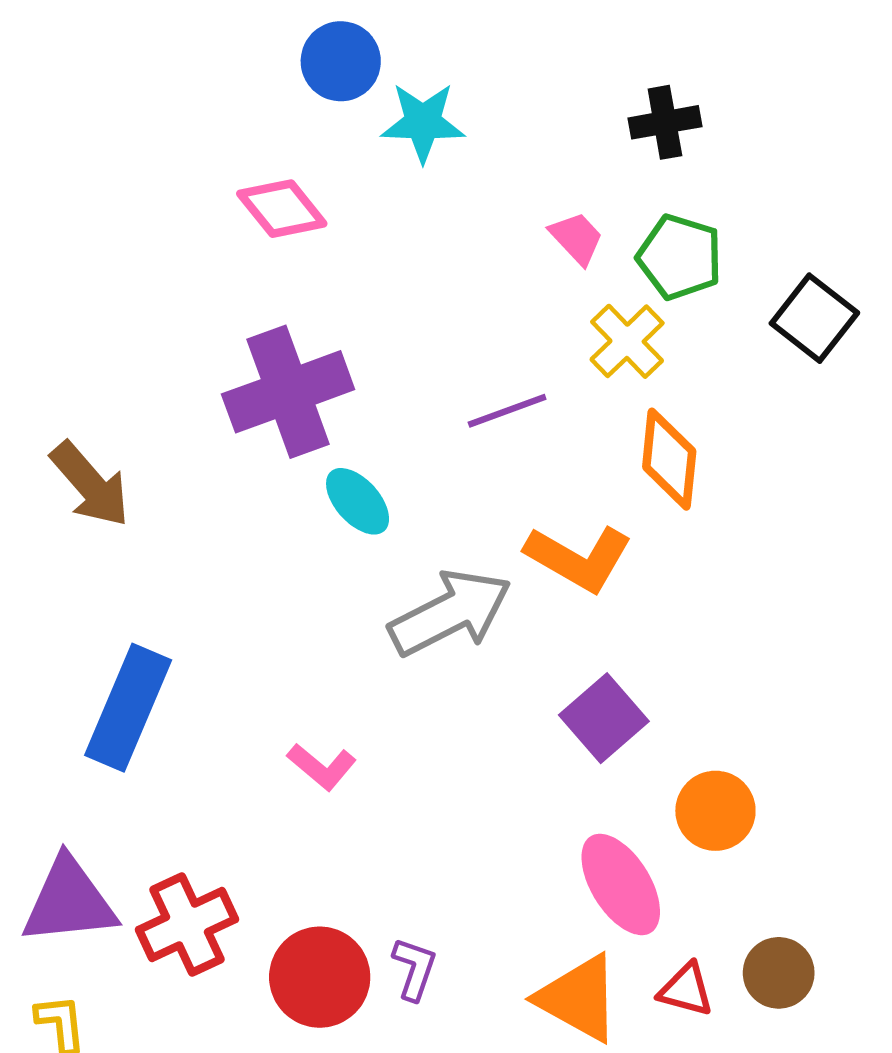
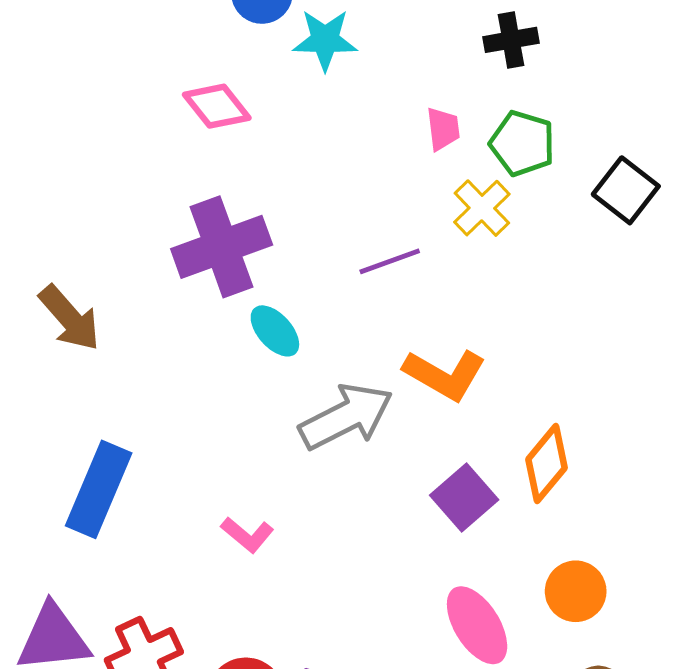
pink trapezoid: (577, 238) -> (443, 129), turned 36
orange diamond: (669, 459) -> (547, 464), moved, turned 34
orange circle: (715, 811) -> (576, 591), moved

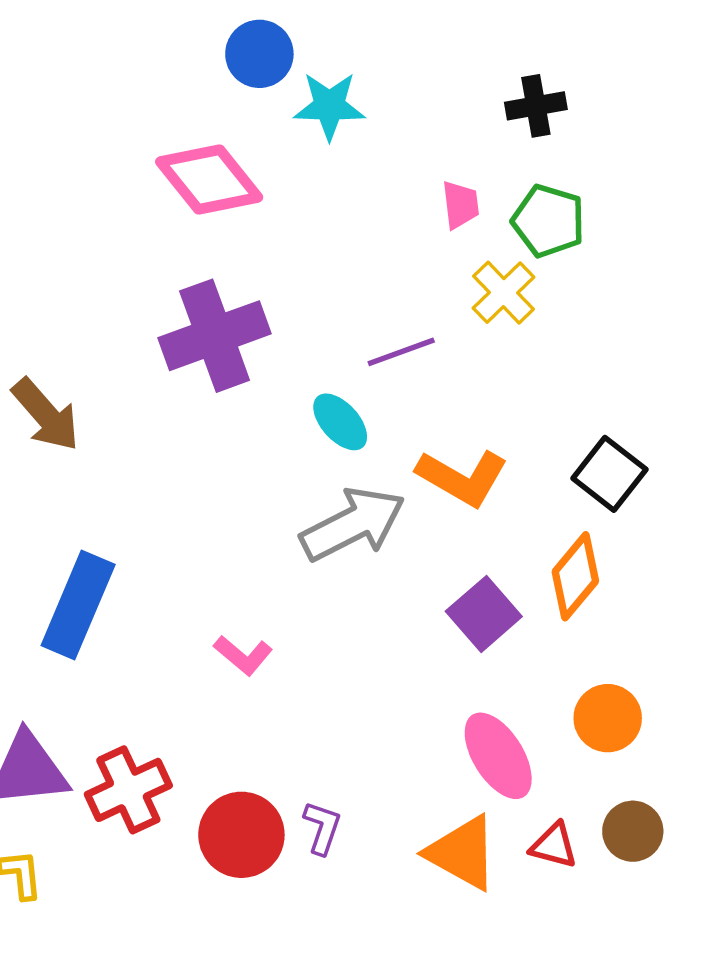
pink diamond: (217, 106) -> (209, 180), size x1.4
black square: (626, 190) -> (609, 474), moved
cyan ellipse: (275, 331) -> (340, 422), moved

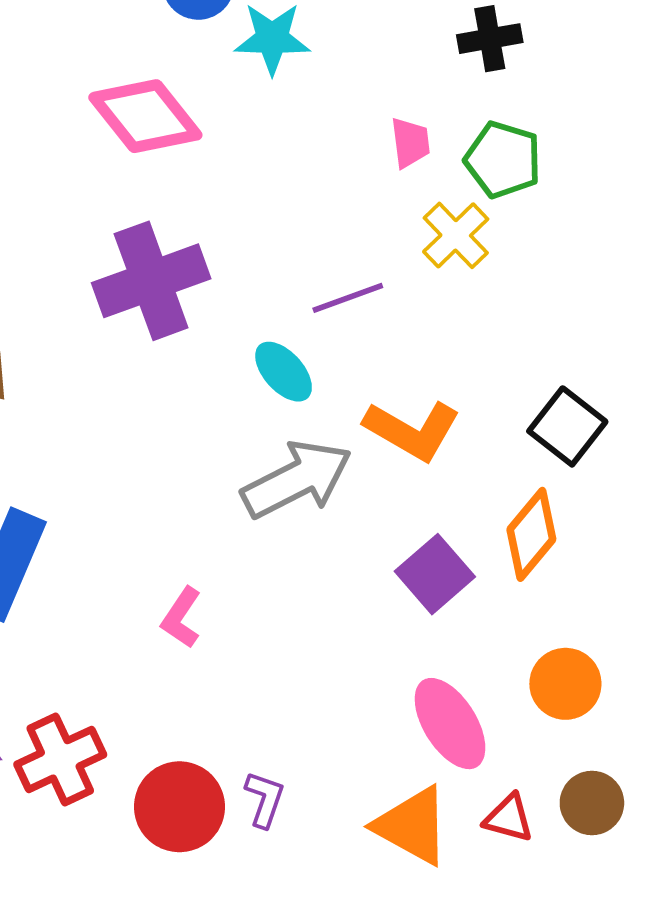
pink L-shape: (243, 655) -> (181, 618), turned 84

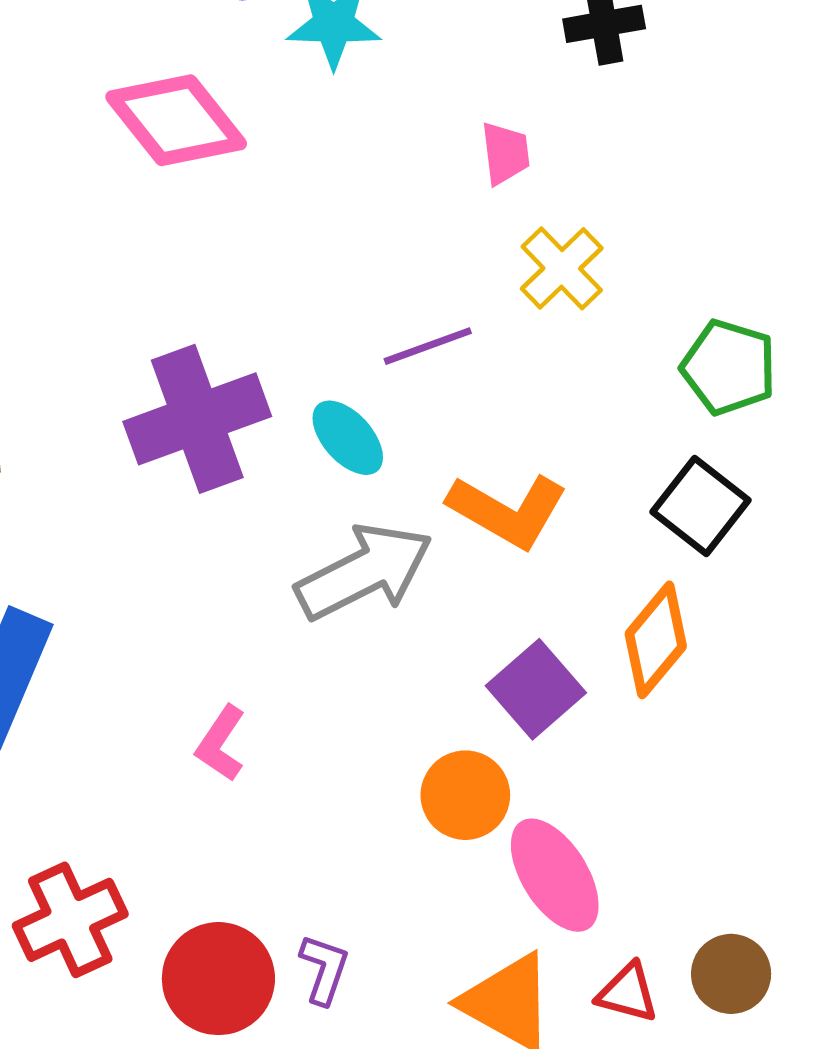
green pentagon: (503, 160) -> (729, 367), moved
purple cross: (151, 281) -> (197, 419), moved
orange circle: (565, 684) -> (465, 795), moved

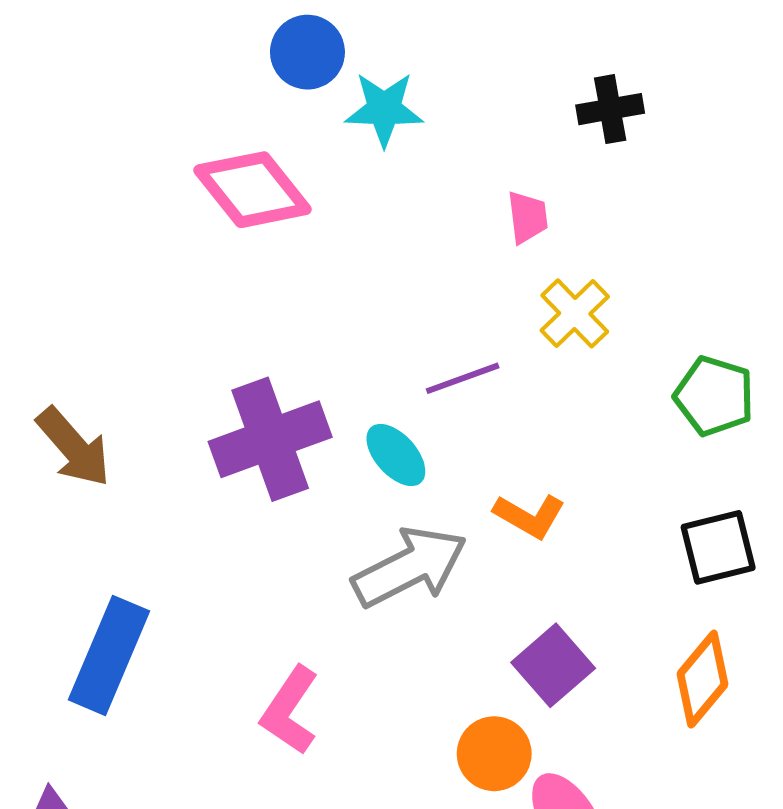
black square: (700, 506) -> (718, 547), moved, turned 38
orange L-shape: (508, 511) -> (530, 516), size x0.7
orange diamond: (656, 640) -> (702, 679), moved
pink L-shape: (221, 743) -> (290, 710), size x1.4

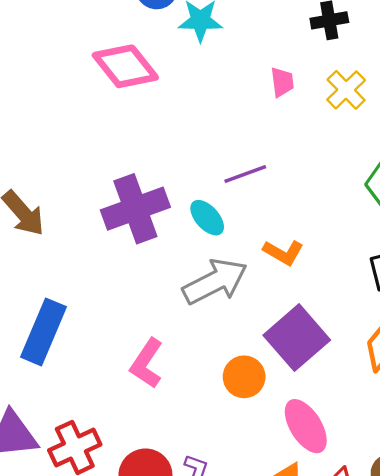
yellow cross: (575, 313) -> (346, 90), moved
purple square: (553, 665) -> (297, 338), size x1.4
orange circle: (494, 754) -> (244, 377), moved

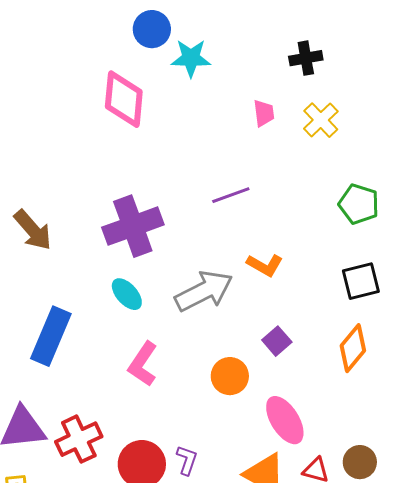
pink diamond: (125, 66) -> (124, 99), turned 44
cyan ellipse: (207, 218) -> (127, 294), moved
purple square: (297, 338) -> (277, 341), size x0.5

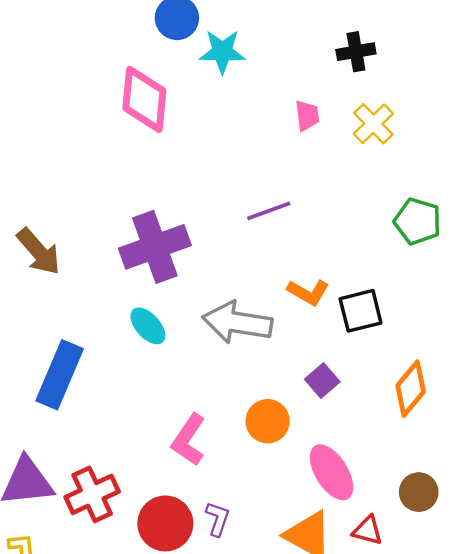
black square: (361, 281) -> (361, 311), moved
gray arrow: (204, 291) -> (237, 322), turned -144
pink L-shape: (143, 364) -> (189, 440), moved
brown circle: (360, 462) -> (419, 492), moved

